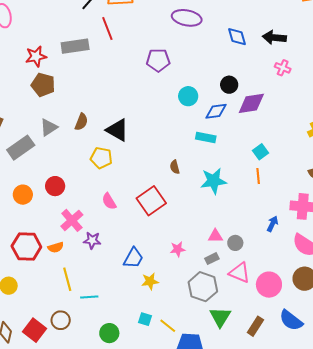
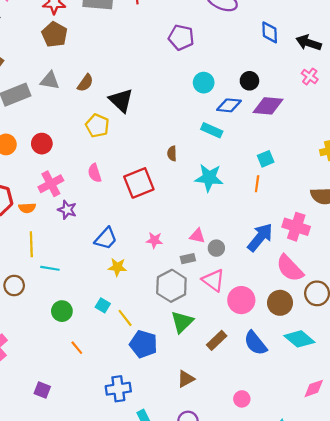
gray triangle: (49, 127) -> (50, 81), turned 30
blue arrow: (272, 224) -> (260, 237), size x1.8

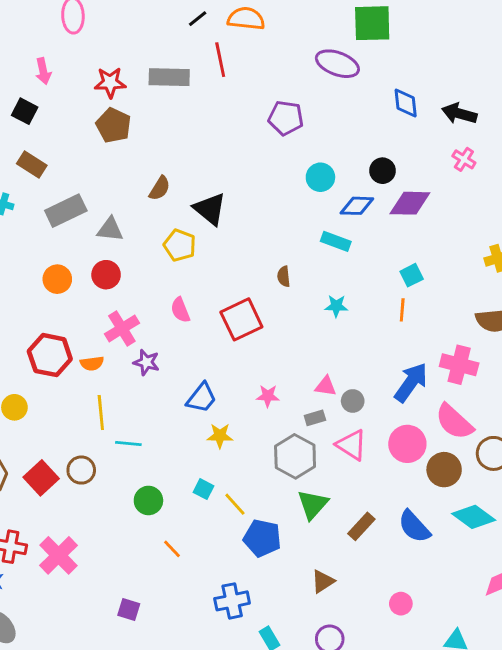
gray triangle: (50, 81) -> (110, 229), moved
cyan star: (209, 178) -> (336, 306), size x0.6
pink circle: (241, 300) -> (407, 444), moved

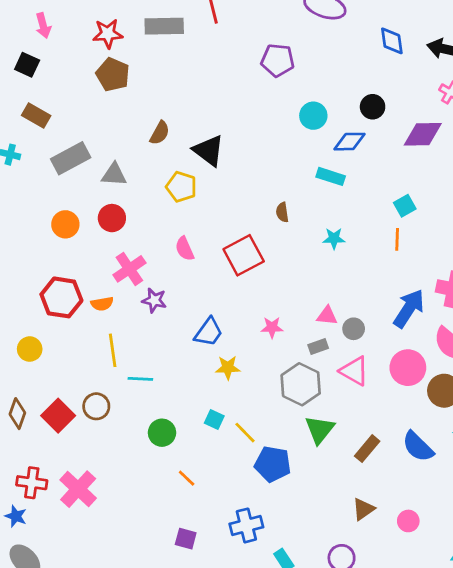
purple diamond: (410, 203) -> (423, 134), moved
brown triangle: (323, 581) -> (363, 509), moved
purple square: (129, 609) -> (186, 539), moved

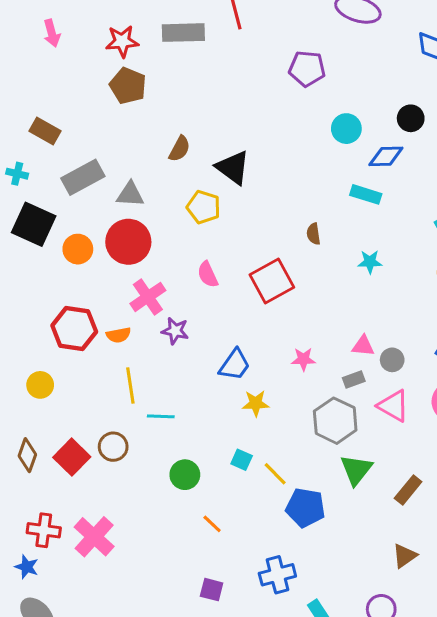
black square: (27, 65) -> (34, 224), moved, size x1.6
red circle: (112, 218) -> (128, 242), size x1.5

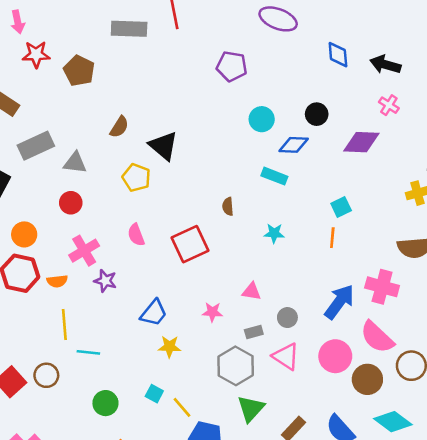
red star: (122, 41) -> (36, 54), moved
red circle: (128, 242) -> (71, 203), size x0.6
orange circle: (78, 249) -> (24, 234), moved
pink triangle: (363, 346) -> (252, 291), moved

